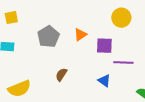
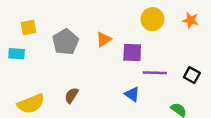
yellow square: (11, 18) -> (29, 27), moved
brown semicircle: (61, 75) -> (71, 95), moved

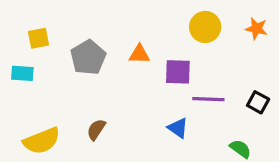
orange triangle: (104, 39) -> (139, 54), turned 35

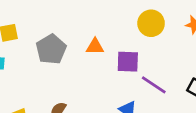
purple line: (208, 99) -> (154, 85), turned 32

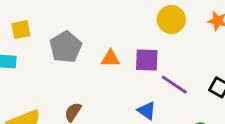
orange triangle: (95, 47) -> (111, 59), moved

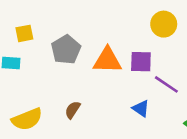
orange triangle: (111, 59) -> (107, 60), size x1.6

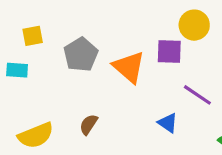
orange triangle: (107, 60) -> (129, 67), turned 40
purple square: (141, 62) -> (169, 51), moved

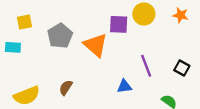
purple square: (169, 51) -> (119, 24), moved
purple line: (197, 95) -> (146, 66), turned 35
blue triangle: (168, 123) -> (124, 86), turned -42

